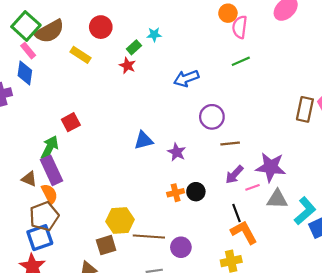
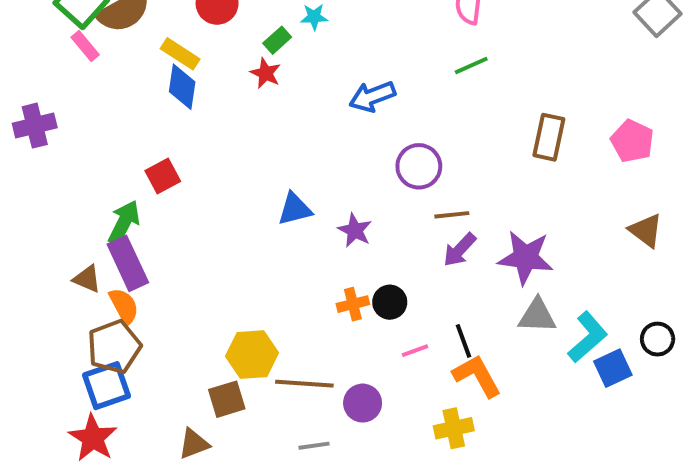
blue diamond: (25, 73) -> (182, 87), moved
brown rectangle: (305, 109) -> (549, 137), moved
purple arrow: (234, 175) -> (460, 250), moved
pink line: (253, 187) -> (415, 351), moved

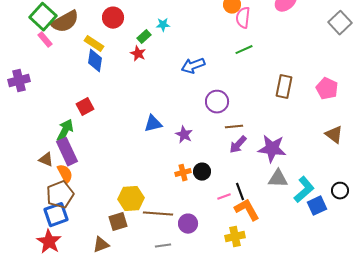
pink line: (415, 351) -> (224, 197), moved

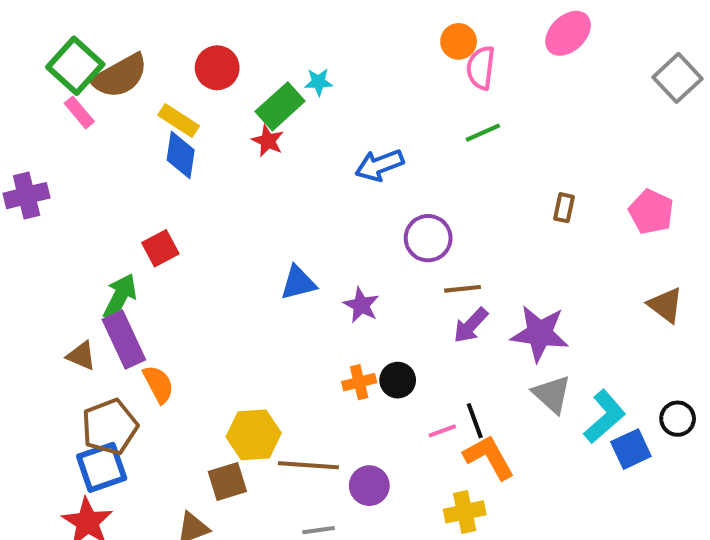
green rectangle: (144, 37) -> (280, 106), size x1.6
brown rectangle: (284, 87) -> (564, 208), size x0.6
orange semicircle: (65, 174) -> (158, 384), moved
gray triangle: (278, 179) -> (552, 394), turned 40

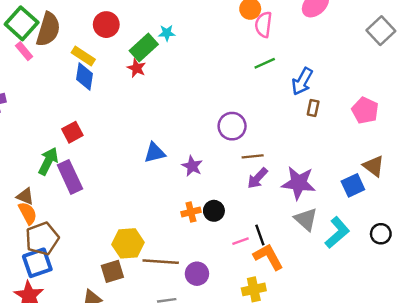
brown semicircle: (120, 76) -> (48, 29), turned -44
blue arrow: (379, 165) -> (302, 81), moved, turned -40
purple rectangle: (124, 340) -> (70, 177), moved
orange semicircle: (158, 384) -> (28, 213), moved
blue square: (631, 449) -> (353, 185), moved

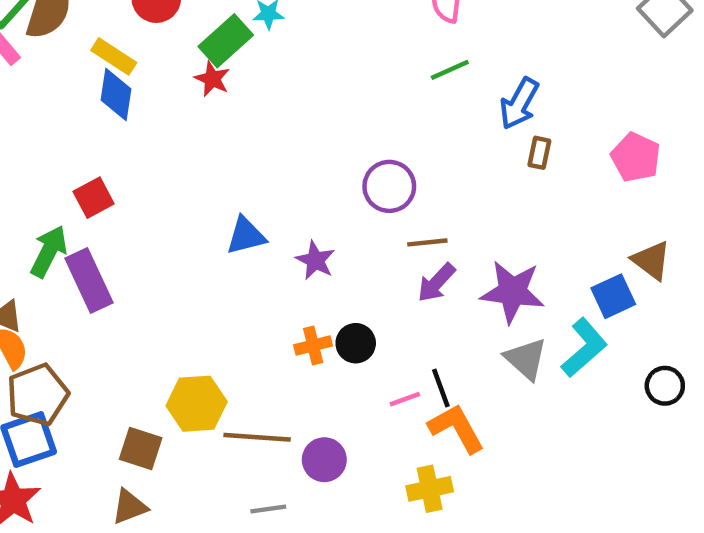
cyan L-shape: (337, 233) -> (584, 348), moved
brown square: (112, 271) -> (141, 448), moved, turned 35

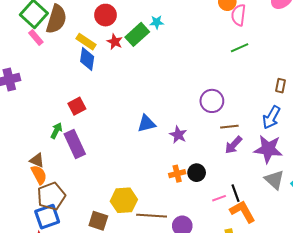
red star: (212, 79) -> (115, 42), moved
blue arrow: (519, 104) -> (271, 117), moved
green arrow: (49, 251) -> (56, 131), size x0.7

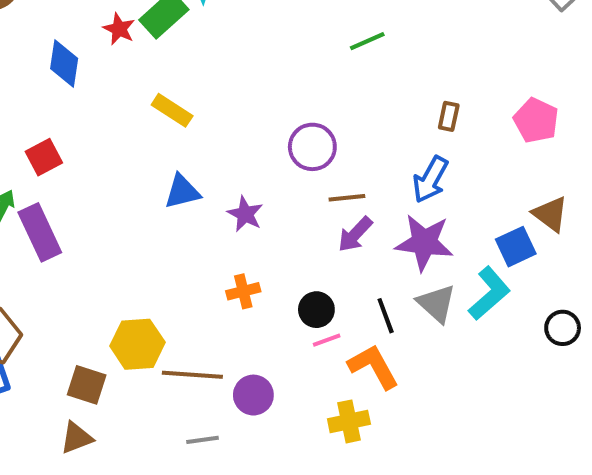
yellow rectangle: (86, 42) -> (172, 110), moved
black circle: (197, 173) -> (316, 310), moved
black line: (235, 193) -> (386, 316), moved

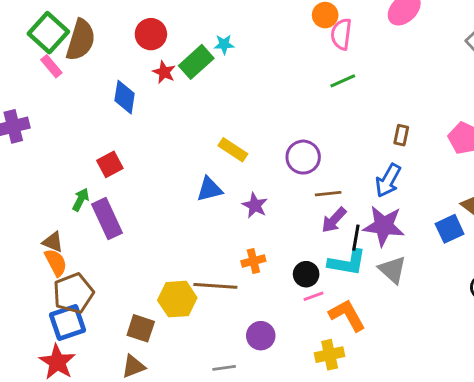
yellow rectangle: (172, 110) -> (233, 150), moved
cyan L-shape: (489, 293) -> (347, 262), moved, turned 51
black line: (386, 316) -> (356, 238), moved, turned 30
brown line: (192, 375) -> (215, 286), moved

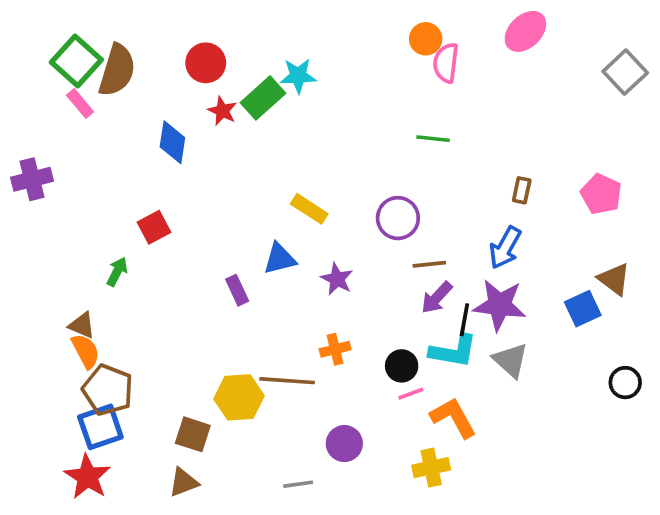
cyan star: (224, 44) -> (298, 76), size x1.4
green line: (343, 81) -> (433, 139), moved, turned 30
purple rectangle: (107, 219) -> (237, 290), moved, size x0.6
brown pentagon: (73, 293) -> (108, 390), turned -30

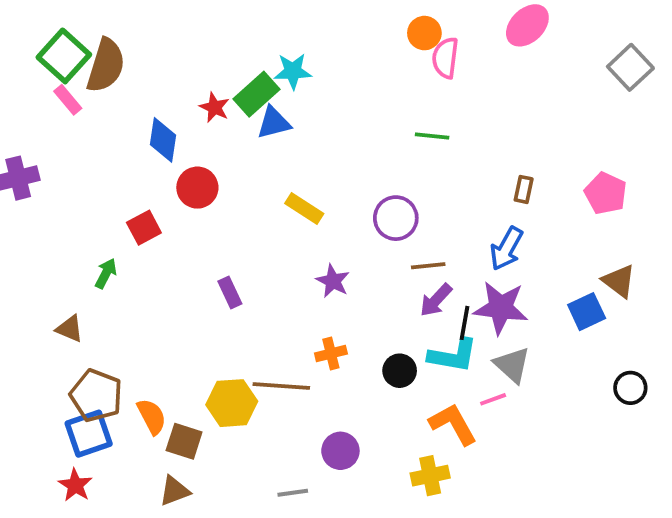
red circle: (206, 63) -> (197, 188), moved
blue triangle: (280, 259) -> (274, 123), moved
orange semicircle: (86, 351) -> (152, 416), moved
pink line: (411, 394) -> (493, 399), moved
red star: (87, 477) -> (75, 485), size x0.7

